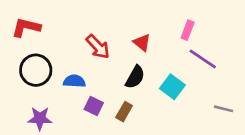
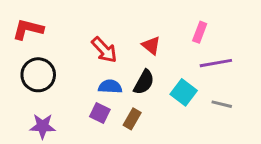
purple line: (203, 59) -> (216, 63), turned -44
blue semicircle: (74, 81) -> (110, 87), moved
gray line: (223, 109) -> (222, 104), moved

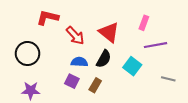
red L-shape: (28, 29) -> (48, 18), moved
red triangle: (151, 45) -> (109, 32), size x1.5
gray line: (222, 104) -> (168, 79), moved

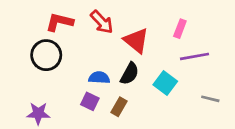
red arrow: (75, 36) -> (102, 22), moved
black circle: (28, 54) -> (46, 55), moved

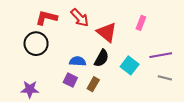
purple line: (194, 56) -> (161, 55), moved

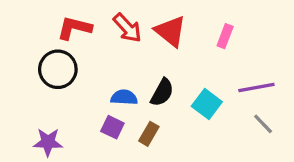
red triangle: (107, 32) -> (170, 31), moved
gray line: (165, 78) -> (263, 124), turned 32

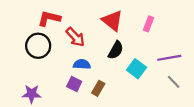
red arrow: (127, 28) -> (75, 37), moved
black semicircle: (162, 92) -> (116, 50), moved

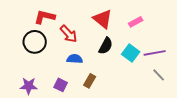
pink rectangle: (149, 24) -> (136, 22), turned 40
cyan square: (136, 69) -> (131, 53), moved
purple square: (74, 84) -> (61, 85), moved

